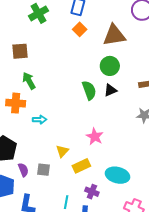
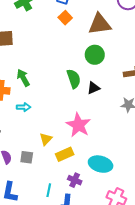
green arrow: (29, 81) -> (23, 78), moved
black triangle: (110, 90) -> (93, 88), moved
pink star: (95, 137) -> (78, 125), size x1.4

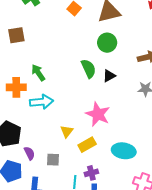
cyan arrow: (24, 107) -> (41, 102), size x1.6
gray square: (27, 157) -> (53, 160), moved
purple cross: (75, 180) -> (91, 173), moved, turned -32

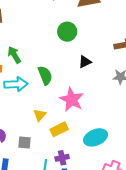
green circle: (107, 43) -> (67, 32), moved
green semicircle: (89, 69) -> (45, 75), moved
cyan ellipse: (124, 151) -> (96, 137), turned -35

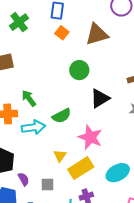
black triangle: (85, 62) -> (100, 98), size x1.5
green semicircle: (45, 75) -> (62, 116), turned 90
yellow rectangle: (59, 129) -> (81, 168), size x1.4

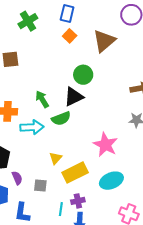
brown triangle: (97, 34) -> (104, 41), turned -30
green arrow: (29, 98) -> (42, 99), moved
black triangle: (100, 98) -> (74, 97), moved
pink star: (90, 137) -> (105, 145), moved

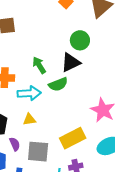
yellow triangle: (56, 158) -> (29, 119), moved, turned 40
gray square: (40, 186) -> (38, 152), size x1.6

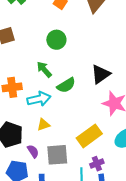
green circle: (80, 40) -> (56, 40), moved
black triangle: (71, 62) -> (101, 74), moved

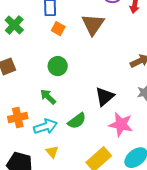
green semicircle: (66, 85) -> (77, 121), moved
yellow triangle: (43, 125) -> (52, 152), turned -48

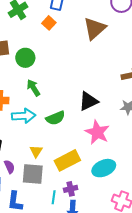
orange square: (58, 29) -> (49, 23), moved
green circle: (58, 66) -> (25, 58), moved
yellow triangle: (52, 152) -> (36, 151), moved

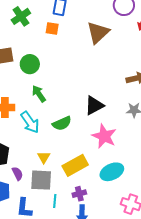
orange square: (49, 23) -> (52, 29), turned -32
cyan arrow: (24, 116) -> (30, 122), turned 60
cyan line: (54, 197) -> (55, 201), moved

